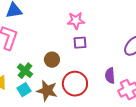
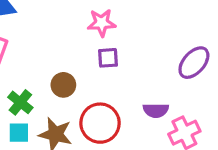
purple semicircle: (110, 76) -> (156, 110), turned -84
cyan square: (24, 90) -> (19, 133), turned 32

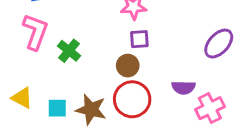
brown circle: (63, 85) -> (128, 66), moved
green cross: (20, 102) -> (69, 51), moved

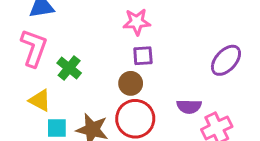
yellow triangle: (22, 98) -> (40, 100), moved

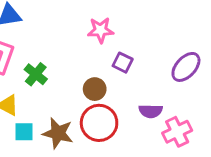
purple square: (143, 56) -> (123, 63), moved, turned 30

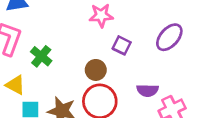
purple ellipse: (186, 67) -> (169, 37), moved

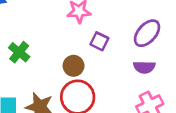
purple semicircle: (148, 90) -> (144, 67), moved

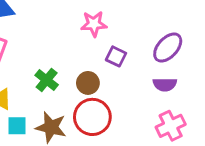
green cross: (19, 52) -> (47, 80), moved

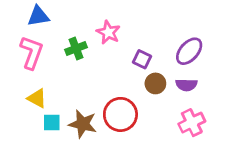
pink star: (94, 24) -> (108, 32), moved, turned 30
green cross: (47, 80) -> (76, 48), moved, turned 30
brown circle: (88, 83) -> (155, 83), moved

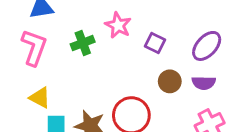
purple square: (142, 59) -> (155, 43), moved

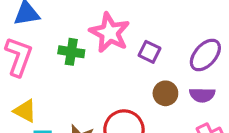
pink star: (118, 25) -> (110, 33), size x1.4
green cross: (83, 43) -> (71, 52), turned 30

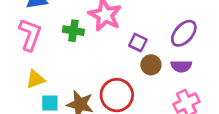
purple square: (150, 52) -> (138, 43), moved
yellow triangle: (25, 111) -> (35, 79), turned -48

